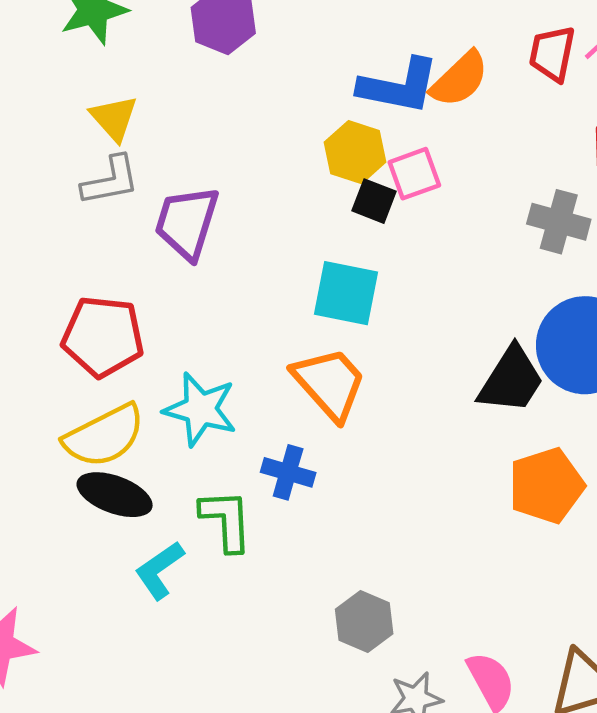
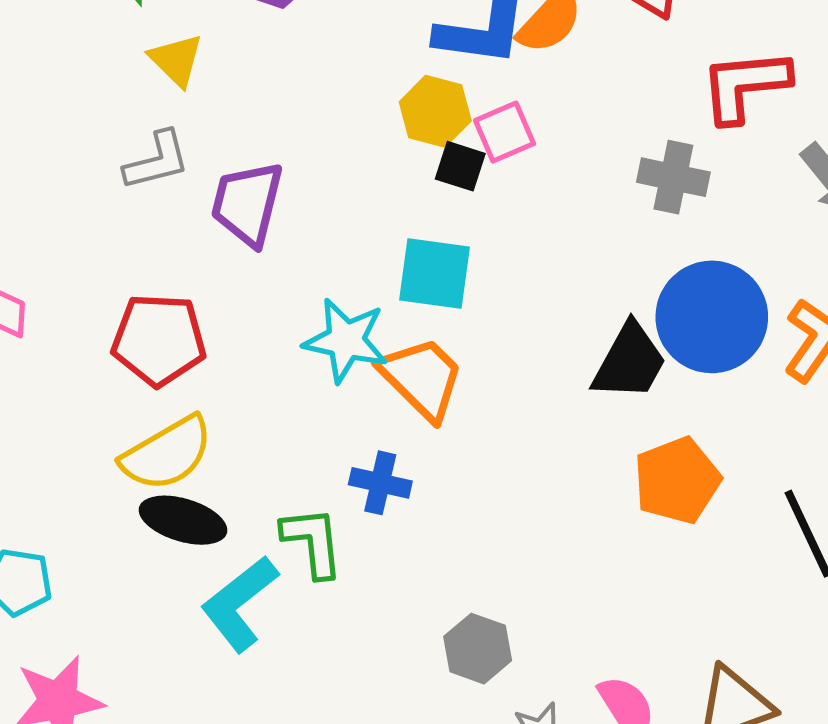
yellow triangle: (114, 118) -> (176, 60), moved
cyan star: (200, 409) -> (346, 340), moved
cyan L-shape: (159, 570) -> (240, 604), size x1.4

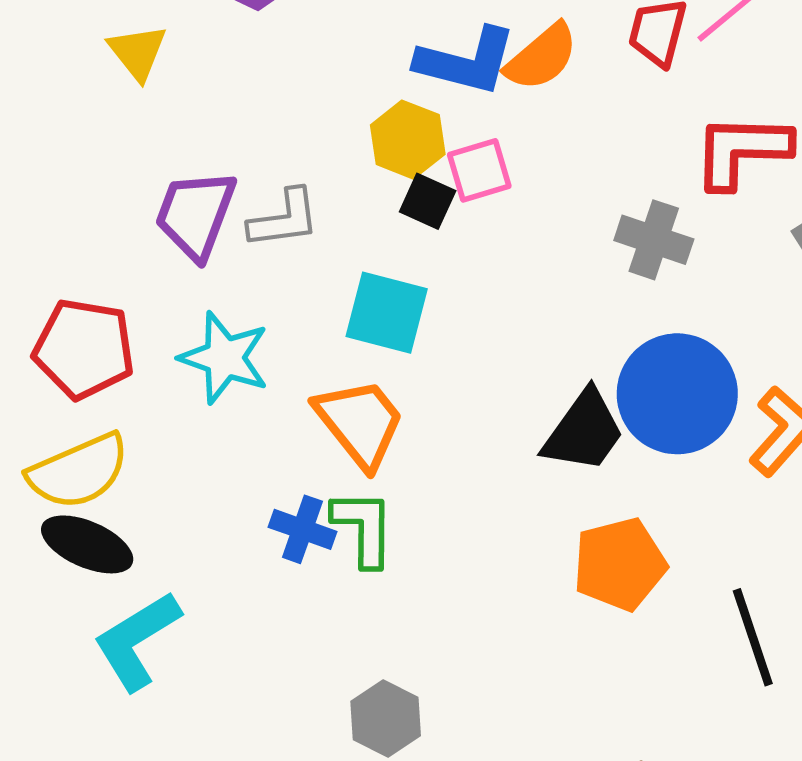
gray L-shape: (157, 161) -> (284, 219), moved
cyan star: (346, 340) -> (224, 358), moved
green L-shape: (313, 542) -> (363, 528), moved

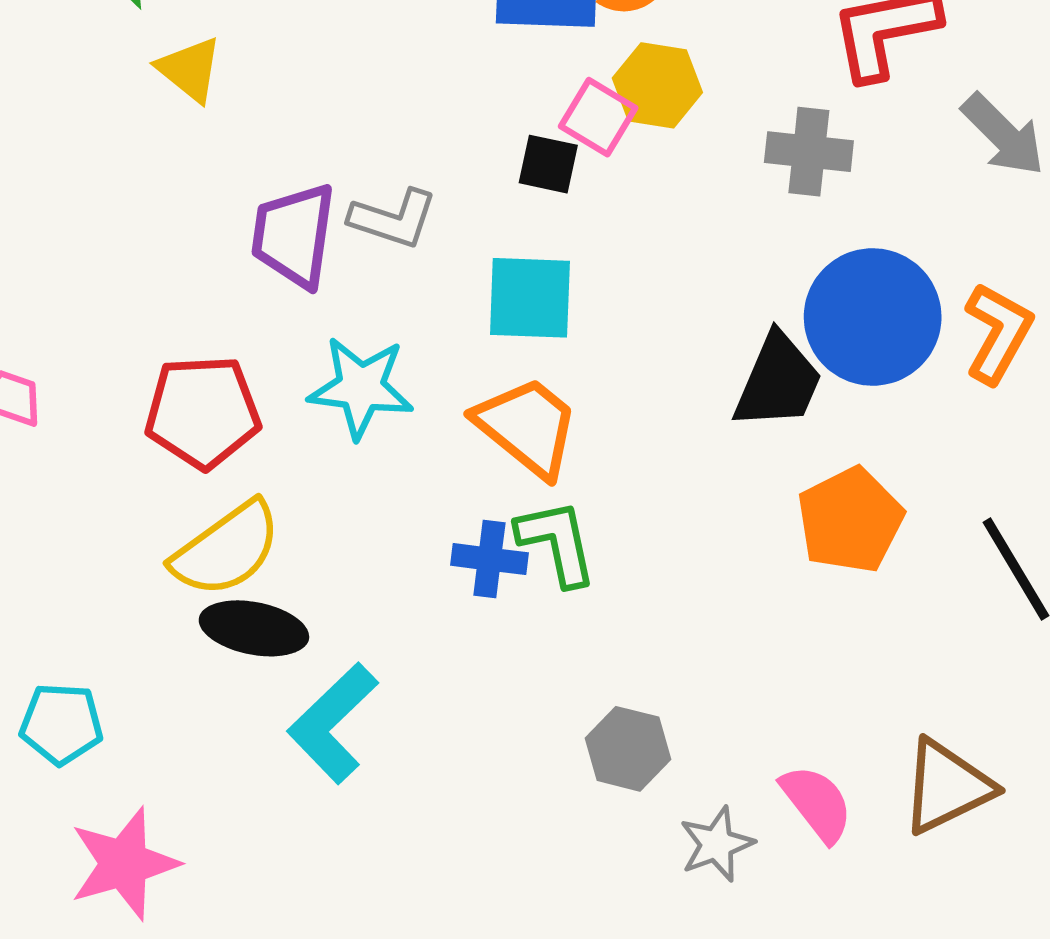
yellow hexagon: (408, 140) -> (657, 85), moved
pink square: (479, 170) -> (598, 117), turned -30
gray L-shape: (284, 219) -> (393, 219), turned 38

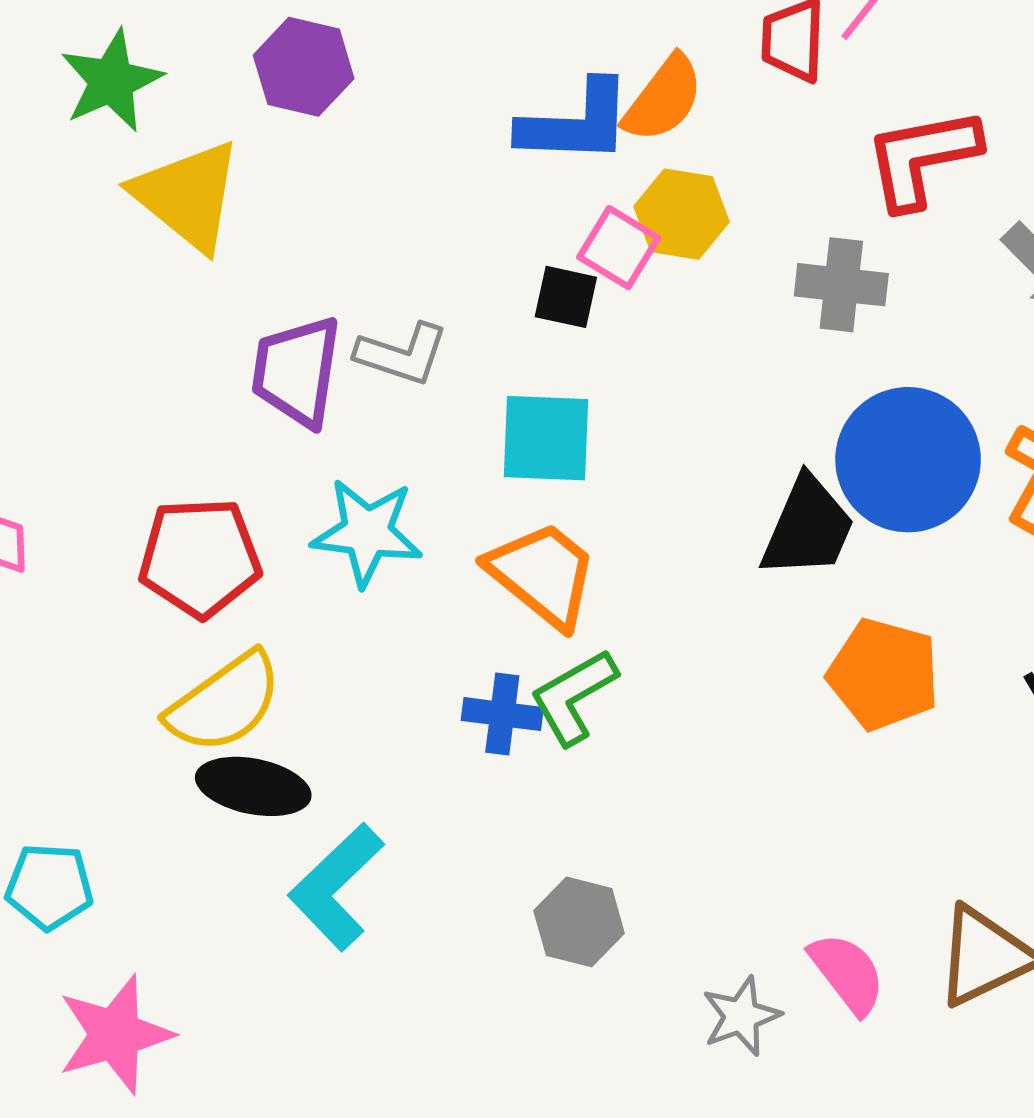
yellow triangle: (190, 69) -> (187, 196), size x1.6
orange pentagon: (850, 520) -> (884, 674), turned -30
green L-shape: (557, 542) -> (574, 697), turned -108
gray hexagon: (628, 749) -> (579, 922), moved

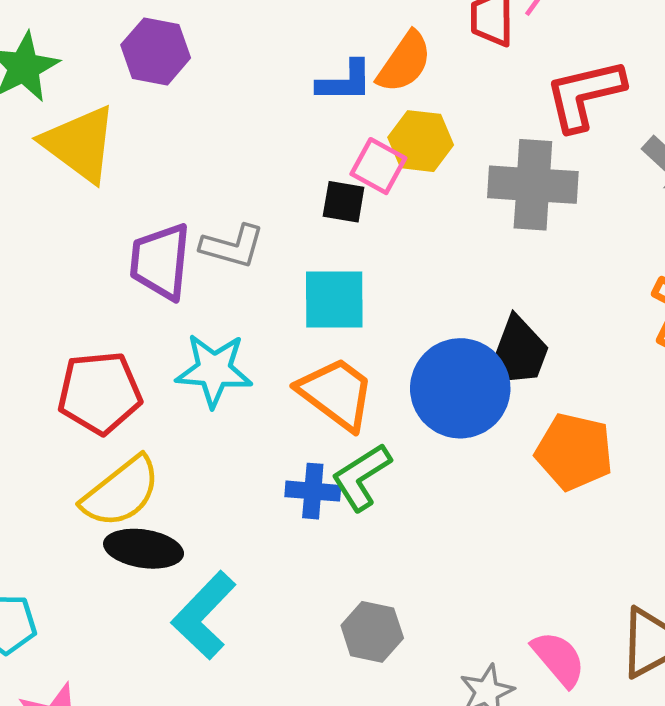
blue L-shape: (576, 123) -> (345, 82), size x0.7
gray cross: (841, 285) -> (533, 185), size x1.4
blue circle: (908, 460) -> (460, 388), moved

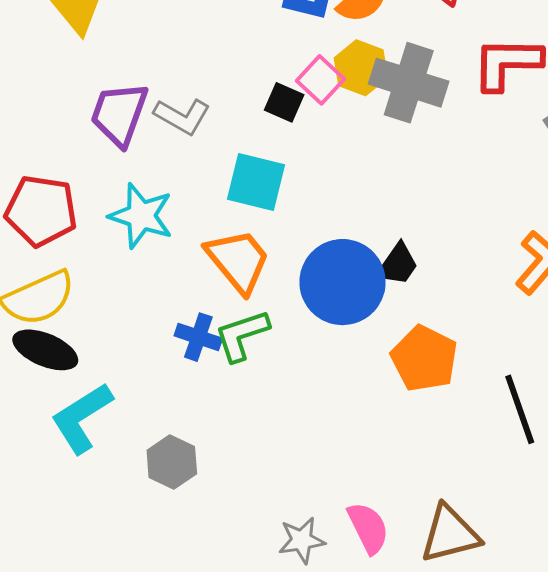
gray cross: (533, 185) -> (409, 83), moved
black trapezoid: (517, 353) -> (398, 264), size x0.7
gray hexagon: (372, 632) -> (172, 462), moved

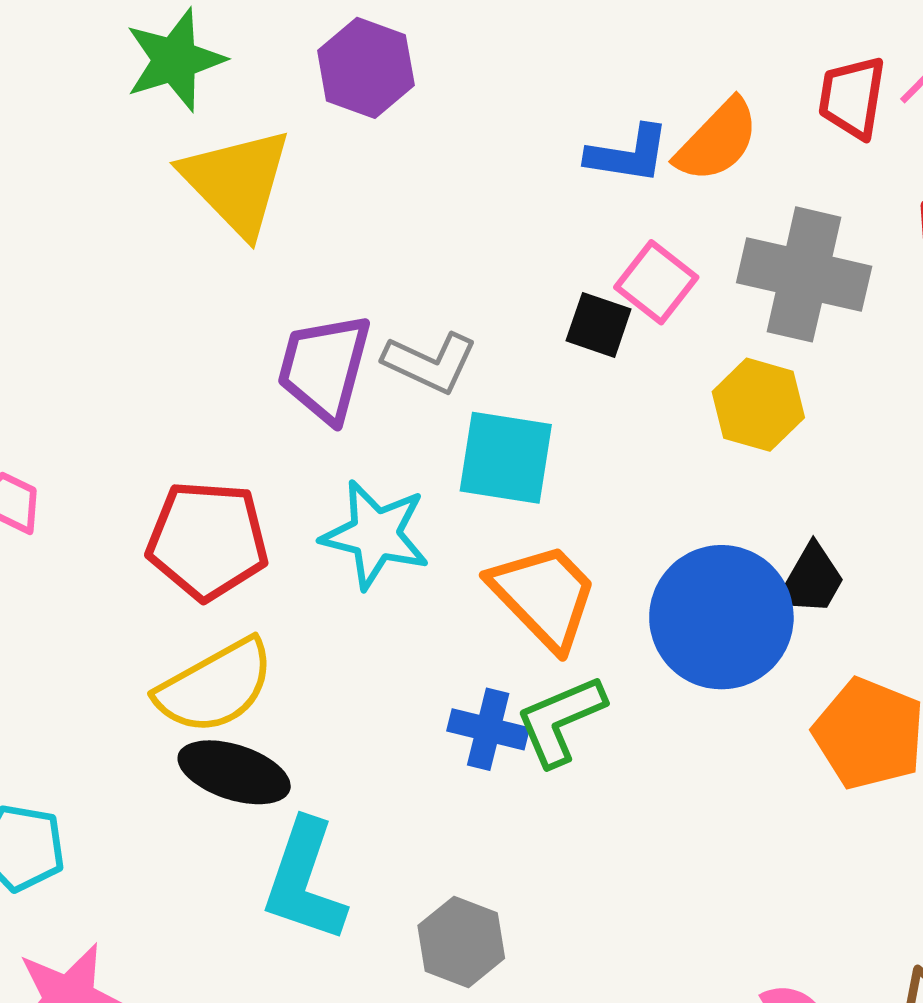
yellow hexagon: (361, 68) -> (758, 405), moved
cyan square: (256, 182) -> (506, 458), moved
cyan L-shape: (82, 418) -> (305, 881), turned -34

